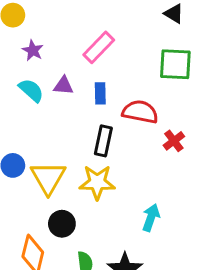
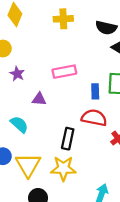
pink rectangle: (99, 47) -> (64, 72), turned 35
cyan semicircle: (31, 90) -> (19, 124), moved
blue rectangle: (100, 93) -> (95, 91), moved

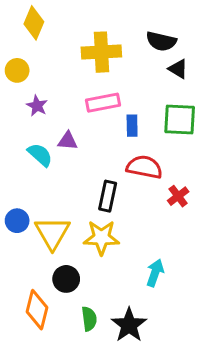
yellow cross: (63, 19) -> (101, 52), moved, size x1.4
blue rectangle: (95, 91) -> (132, 126), moved
cyan semicircle: (19, 124) -> (40, 155), moved

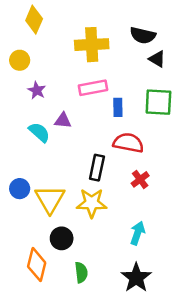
red cross: (178, 196) -> (140, 179), moved
black star: (129, 325) -> (136, 278), moved

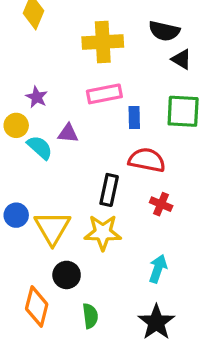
yellow circle: (20, 60) -> (16, 125), moved
red cross: (140, 179) -> (161, 204), turned -30

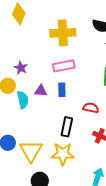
blue rectangle: (134, 118) -> (62, 90), moved
cyan semicircle: (40, 147) -> (23, 100), turned 36
red semicircle: (147, 160) -> (91, 108), size x0.7

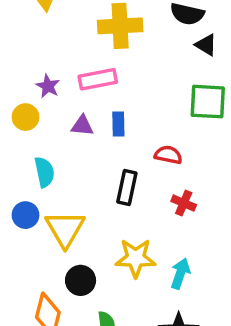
pink rectangle: (64, 66) -> (98, 79), moved
cyan semicircle: (23, 100) -> (44, 172), moved
yellow star: (63, 154) -> (136, 258), moved

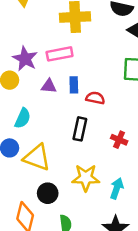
purple star: (48, 86) -> (25, 59), size x1.5
red semicircle: (168, 155) -> (95, 98), moved
cyan semicircle: (44, 172) -> (23, 118), turned 36
yellow triangle: (65, 229) -> (37, 157), turned -40

